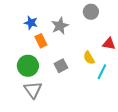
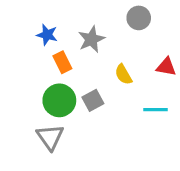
yellow semicircle: (89, 58) -> (123, 74), moved
green circle: (28, 66) -> (59, 100), moved
cyan line: (102, 72) -> (156, 110), turned 63

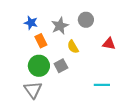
gray circle: (139, 18) -> (86, 20), moved
yellow semicircle: (123, 74) -> (73, 47), moved
cyan line: (156, 110) -> (102, 85), moved

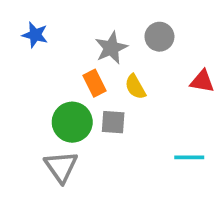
blue star: (31, 23) -> (35, 35), moved
orange rectangle: (41, 41) -> (94, 83), moved
gray square: (61, 66) -> (113, 122), turned 32

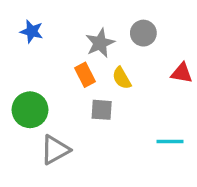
green circle: (72, 122) -> (30, 110), moved
gray triangle: (61, 167) -> (55, 150), turned 36

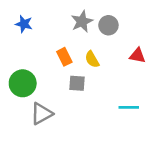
gray star: (100, 43) -> (82, 21), moved

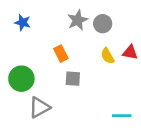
yellow semicircle: (92, 59) -> (107, 56), moved
cyan line: (129, 107) -> (122, 116), moved

